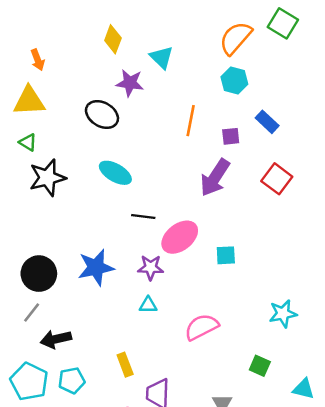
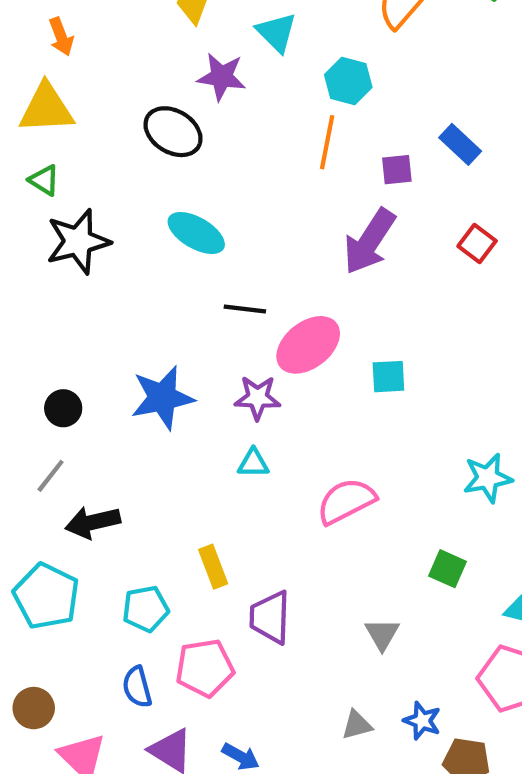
cyan hexagon: (234, 80) -> (348, 81), moved
red square: (277, 179) -> (477, 244), size x0.7
black circle: (39, 274) -> (63, 408), size x0.6
cyan pentagon: (72, 380) -> (146, 609), moved

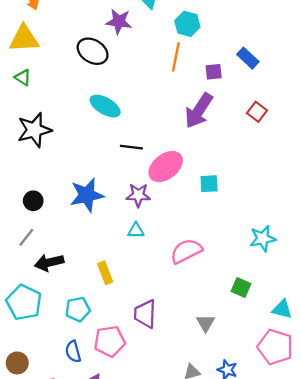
black star: (78, 241) -> (34, 130), moved
yellow rectangle: (213, 567) -> (105, 273), moved

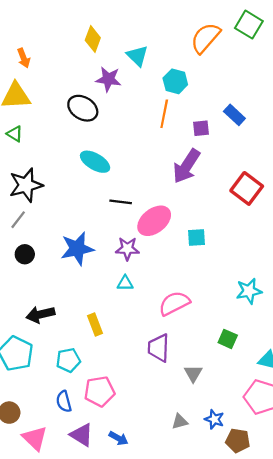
red square: (257, 112) -> (247, 188), moved, size x1.6
gray line: (26, 237) -> (18, 220), moved
purple trapezoid: (145, 314) -> (159, 348), moved

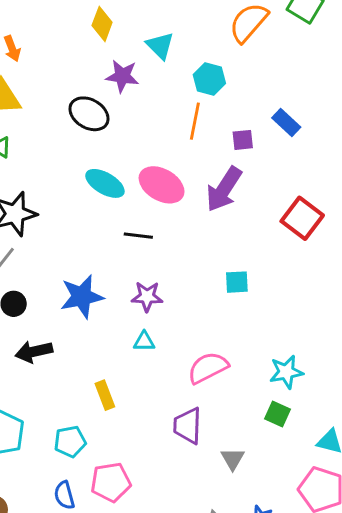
pink ellipse: (154, 221) -> (162, 185), moved, turned 68
cyan star: (249, 291) -> (286, 372), moved
black arrow: (40, 314) -> (34, 352), moved

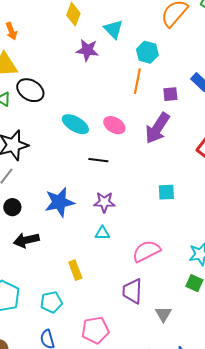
black ellipse: (89, 114) -> (30, 90), moved
pink ellipse: (162, 185) -> (114, 125), size x0.7
pink pentagon: (111, 482) -> (95, 330), moved

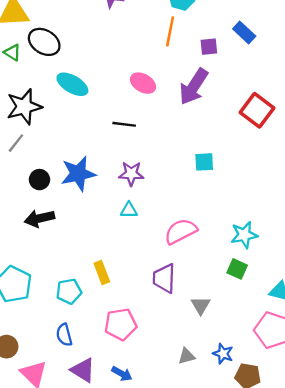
cyan ellipse: (75, 124) -> (72, 84), moved
black circle: (12, 207) -> (39, 180), moved
yellow rectangle: (75, 270) -> (102, 273), moved

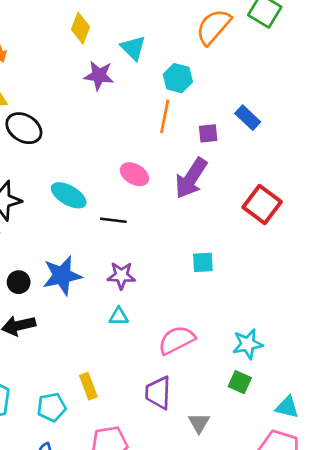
cyan ellipse: (72, 84) -> (69, 195), moved

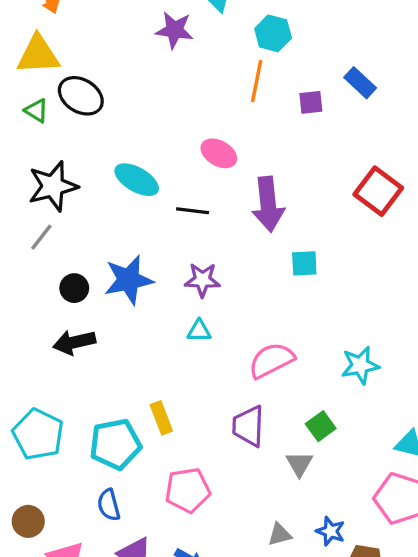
purple arrow: (191, 178) -> (268, 204), moved, turned -39
green square: (240, 382) -> (321, 426), moved, turned 30
cyan pentagon: (52, 407) -> (115, 444), size x1.4

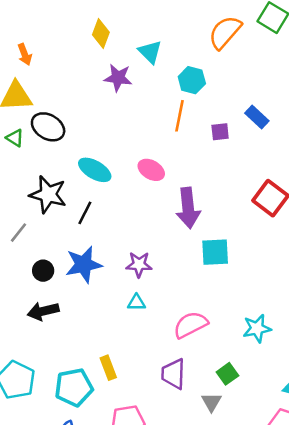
cyan ellipse: (137, 180) -> (95, 170), moved
black star: (53, 186) -> (48, 194), moved, turned 30
black line: (193, 211) -> (85, 213), moved, turned -70
cyan square: (304, 263) -> (215, 252), size x1.4

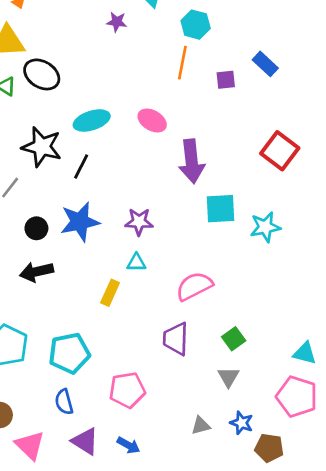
purple star: (118, 78) -> (117, 22), size x0.7
cyan ellipse: (95, 170) -> (92, 120), turned -48
cyan star: (257, 328) -> (265, 227), moved
yellow rectangle: (108, 368) -> (110, 293), moved, turned 45
gray triangle: (211, 402) -> (228, 377), moved

